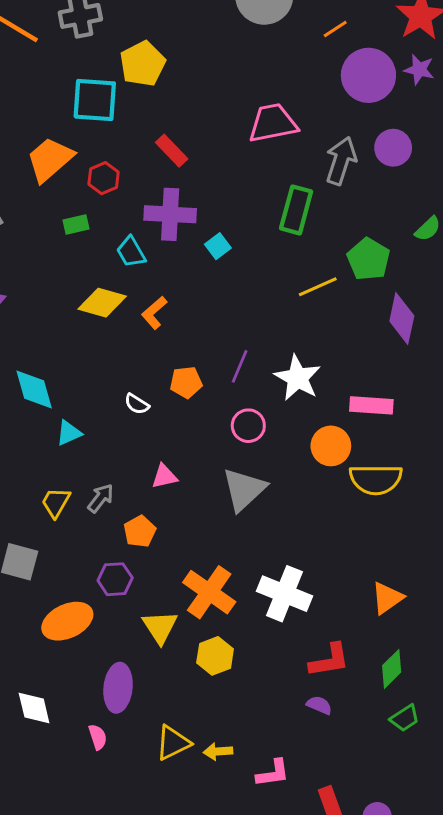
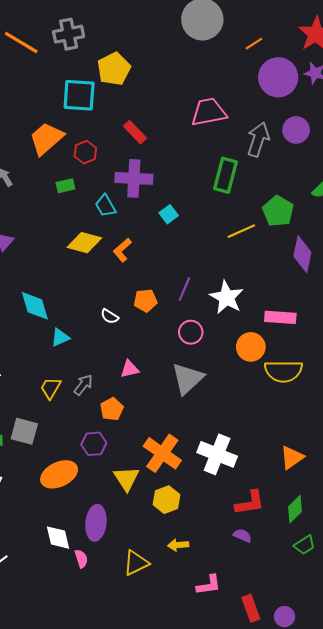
cyan square: (218, 246) -> (169, 214), moved
white diamond: (34, 708) -> (58, 538), moved
yellow arrow: (218, 751) -> (178, 545), moved

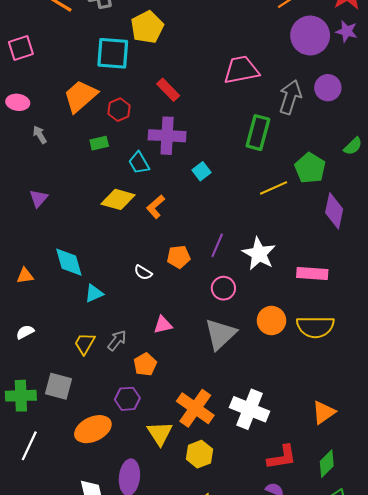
orange circle: (251, 347) -> (271, 321), moved

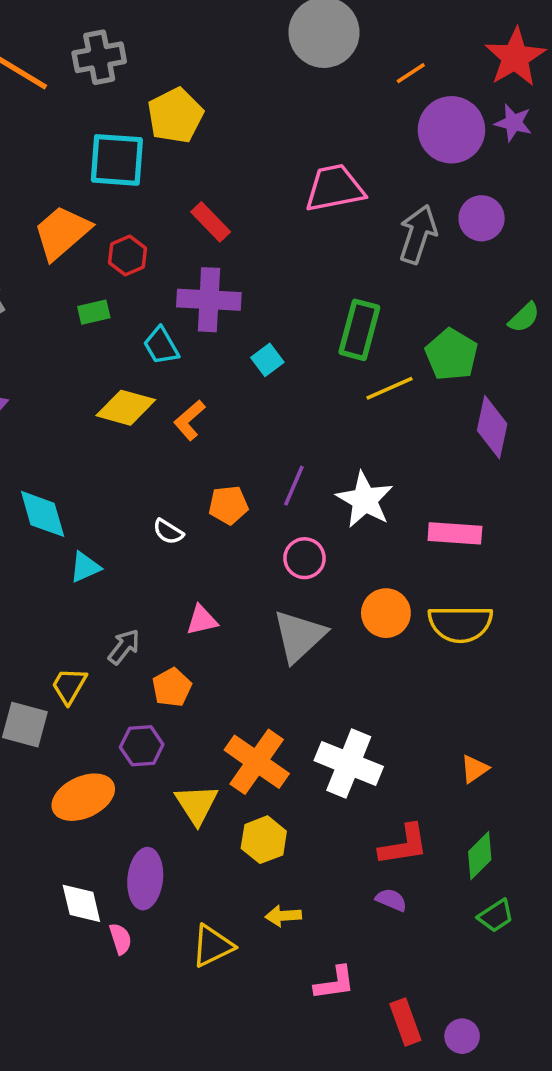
green rectangle: (258, 133) -> (359, 330), moved
yellow trapezoid: (85, 344) -> (69, 686), moved
orange triangle: (324, 412) -> (474, 769), size x0.7

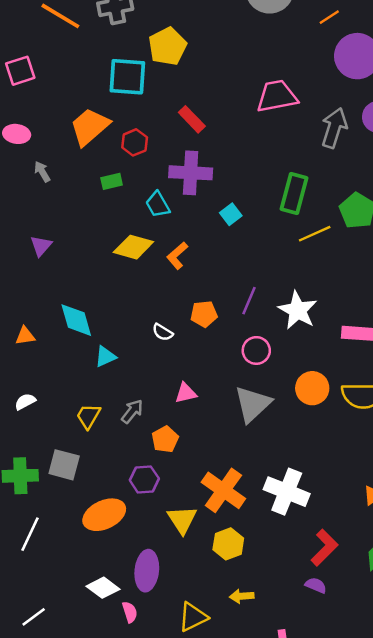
yellow trapezoid: (69, 686) -> (88, 416), moved
red L-shape: (404, 845) -> (324, 548), turned -36
white diamond: (81, 903) -> (103, 588), turned -40

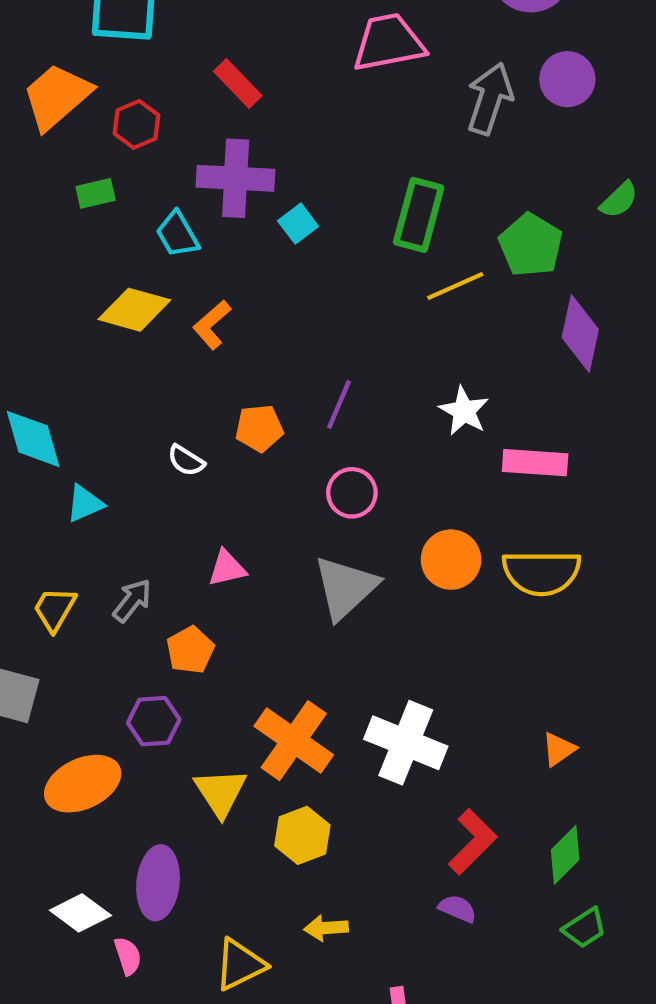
cyan square: (231, 214) -> (298, 224), moved
white star: (298, 310) -> (464, 411), moved, size x0.7

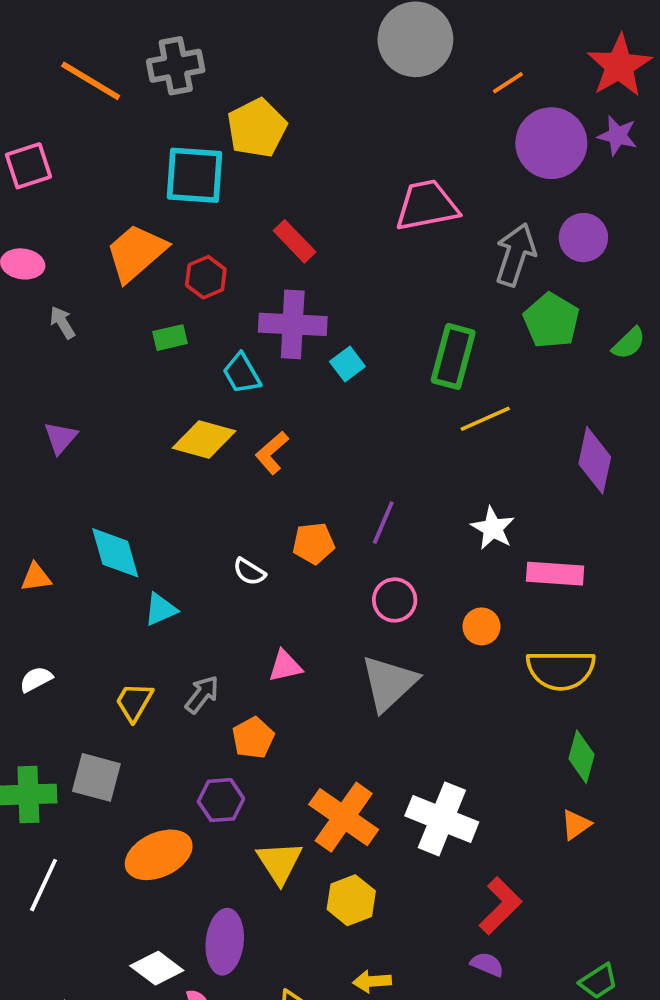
green pentagon: (531, 245) -> (551, 321), moved
orange circle: (451, 560) -> (481, 626), moved, size x0.7
green diamond: (565, 855) -> (582, 757), moved, turned -30

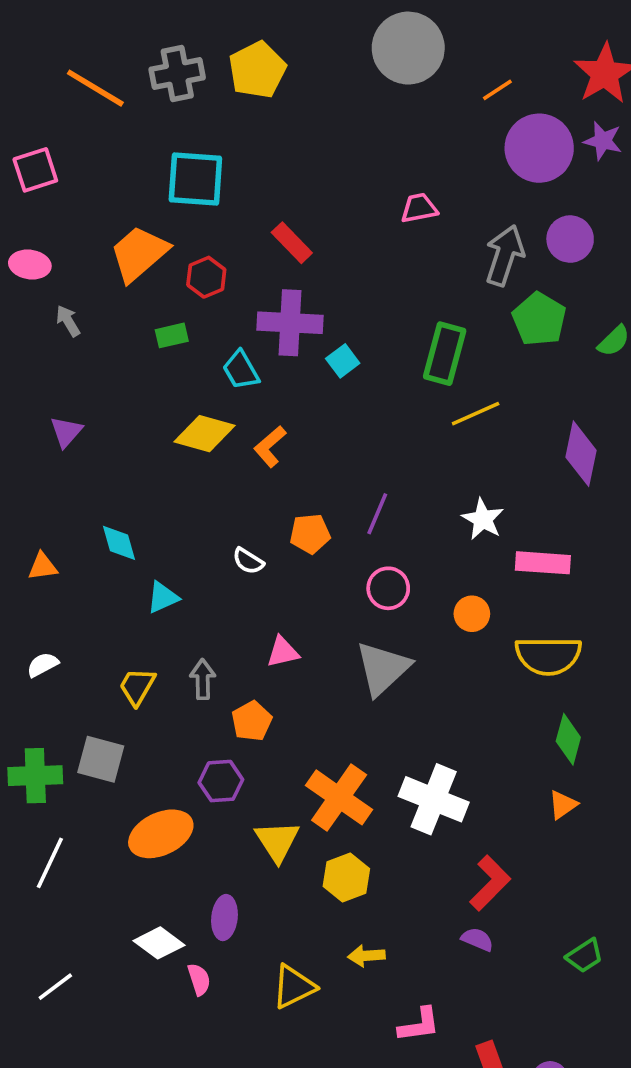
yellow pentagon: (257, 128) -> (257, 70), moved
pink trapezoid: (427, 205) -> (419, 208), size x0.6
cyan diamond: (115, 553) -> (119, 543), size x0.7
gray arrow: (202, 694) -> (203, 679), turned -39
purple ellipse: (225, 942) -> (224, 918), size x0.7

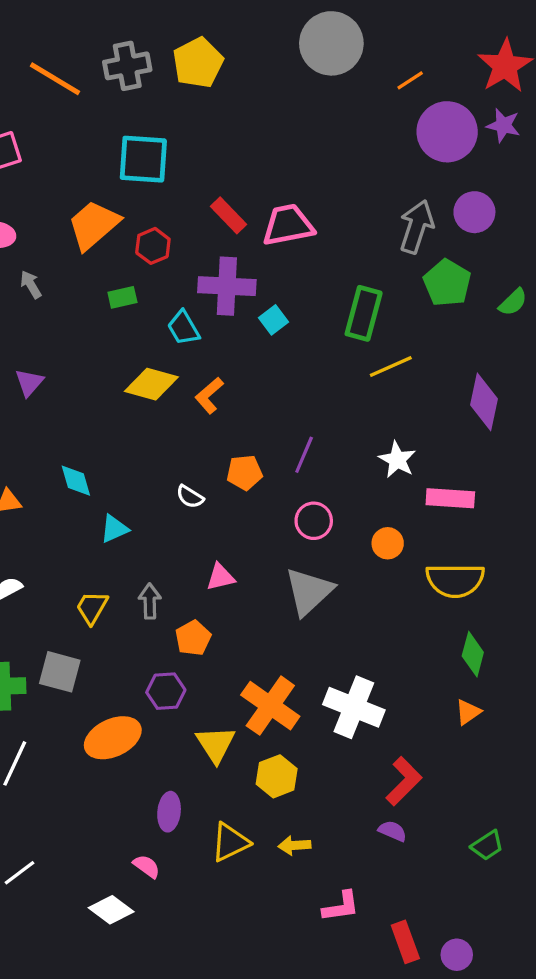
pink trapezoid: (419, 208) -> (288, 225), moved, size x1.6
white diamond: (159, 943) -> (111, 910), moved
pink semicircle: (199, 979) -> (147, 866), turned -36
yellow triangle: (294, 987) -> (230, 842), moved

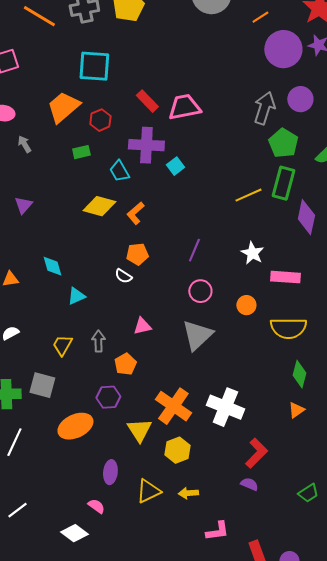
green rectangle: (364, 313) -> (283, 183), moved
orange pentagon: (245, 473) -> (137, 254), moved

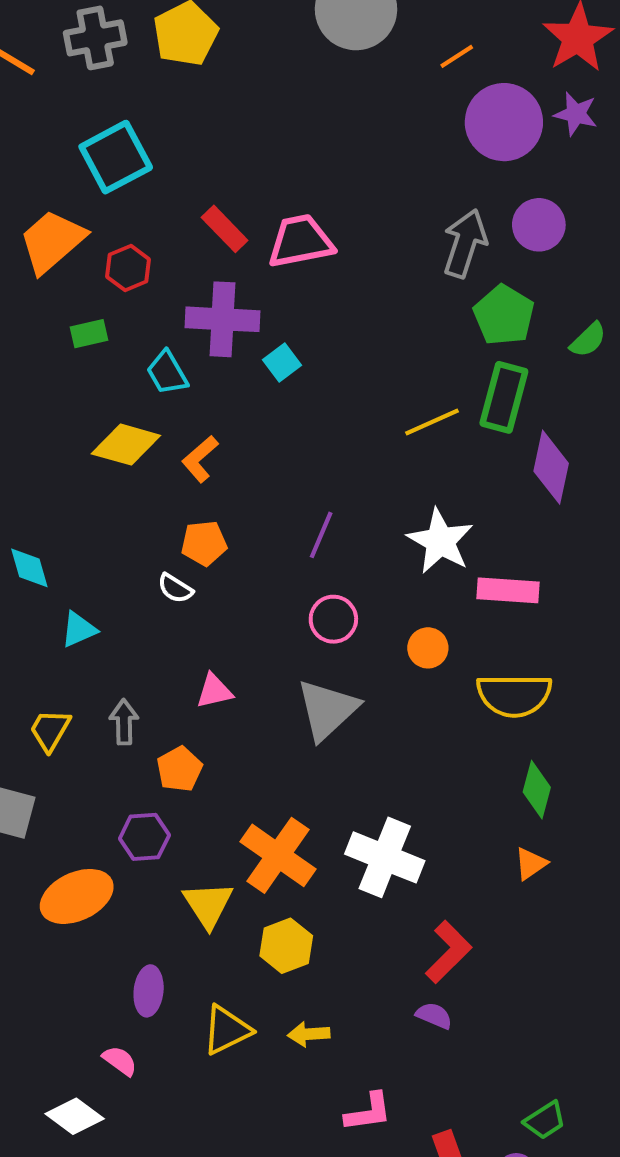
cyan square: (94, 66) -> (116, 157), turned -32
white star: (252, 253) -> (440, 541), size x1.4
green trapezoid: (308, 493) -> (545, 1120), moved

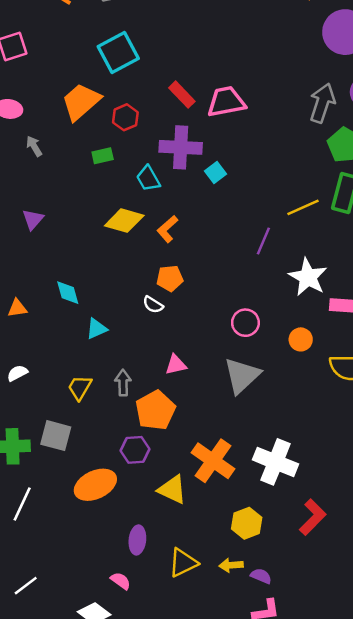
purple line: (321, 535) -> (263, 241), moved
orange pentagon: (179, 769) -> (155, 410), size x1.5
yellow triangle: (208, 905) -> (172, 490), turned -32
yellow hexagon: (286, 946) -> (247, 523), moved
purple semicircle: (434, 1016) -> (261, 576), moved

